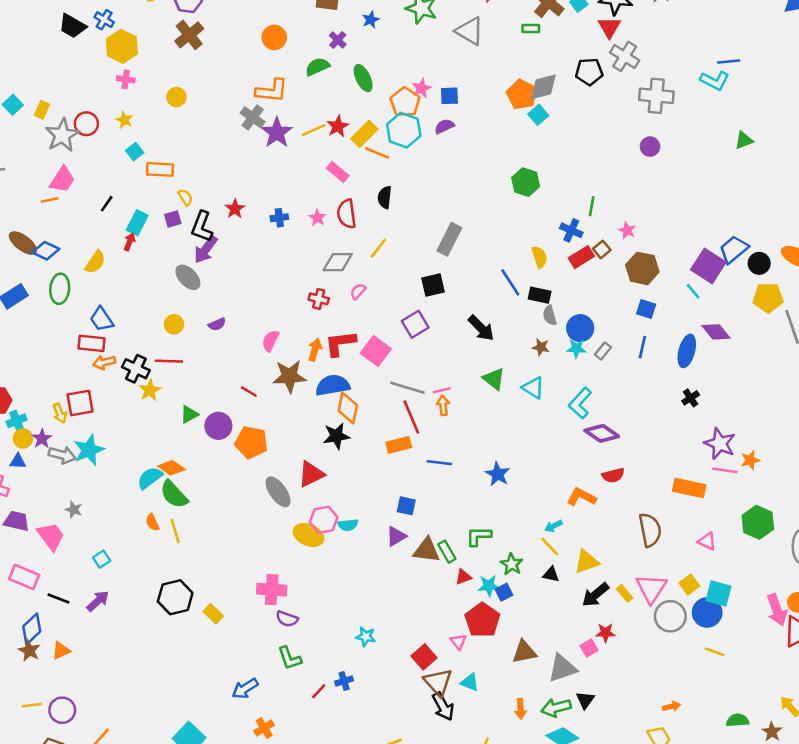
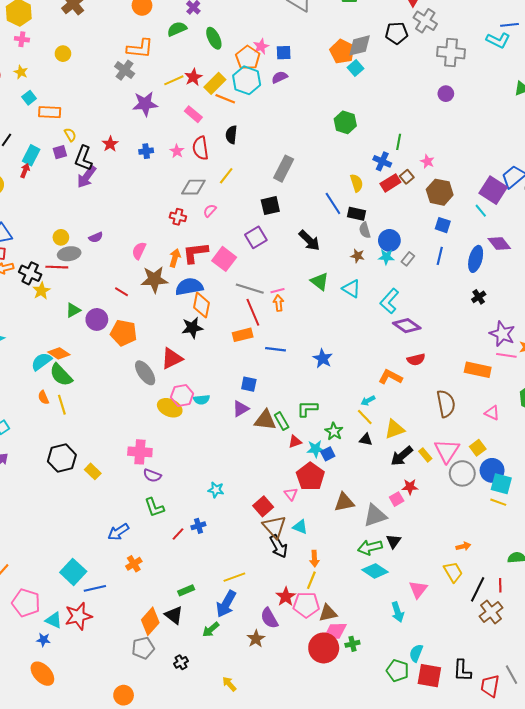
purple star: (277, 133) -> (145, 104), moved, turned 30
gray ellipse: (188, 277) -> (69, 254), moved, turned -55
cyan square: (719, 593) -> (501, 484), moved
orange arrow: (520, 709) -> (314, 559), moved

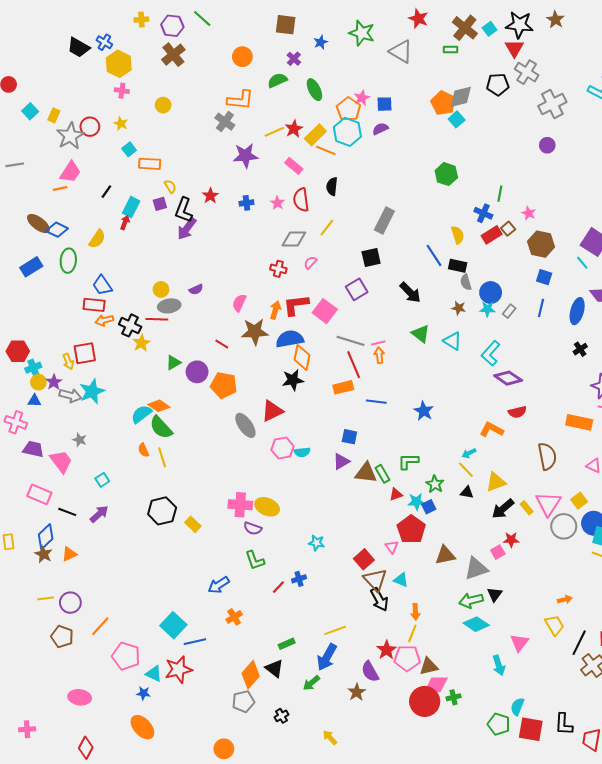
gray cross: (451, 53) -> (552, 104), turned -32
yellow ellipse: (170, 408) -> (267, 507), moved

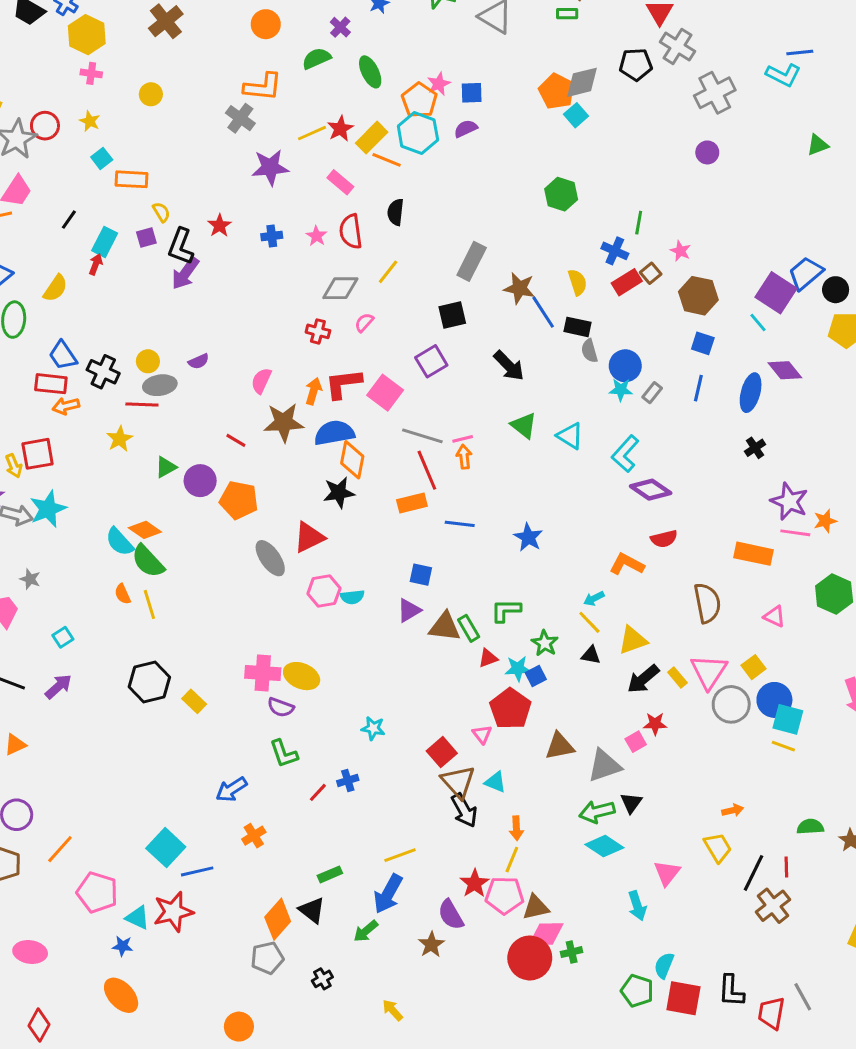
brown star: (459, 308) -> (519, 288), moved, size x1.5
black cross: (130, 325) -> (103, 372), moved
cyan semicircle: (141, 414) -> (120, 542), turned -95

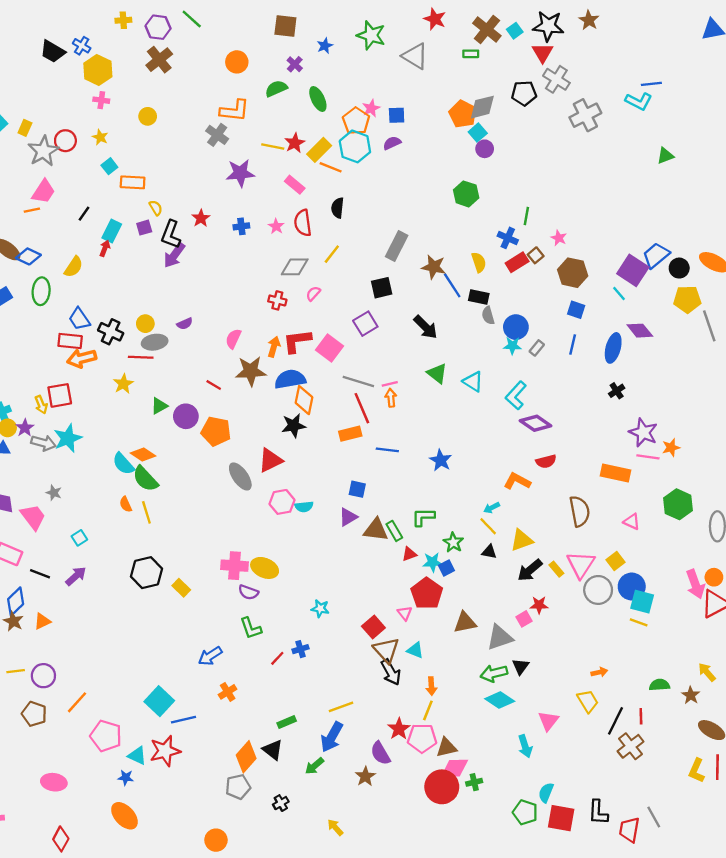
yellow line: (312, 133) -> (273, 146), turned 35
purple circle: (707, 152) -> (485, 149), moved
orange arrow: (66, 406) -> (82, 358), size x1.4

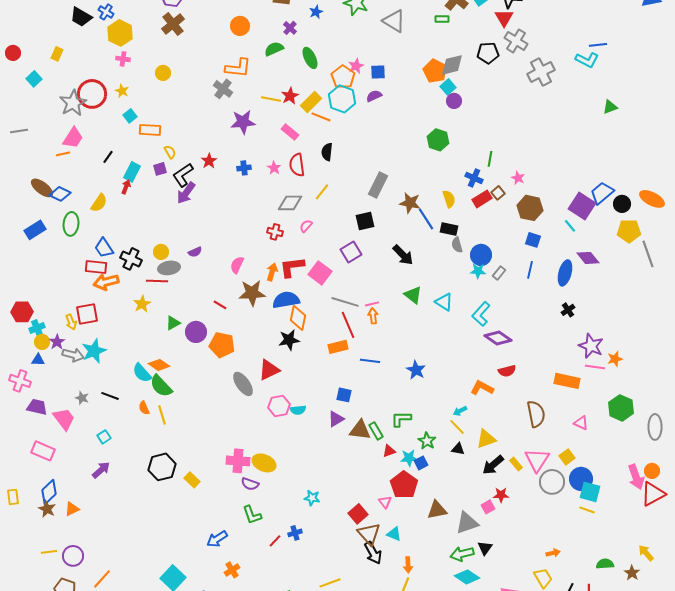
yellow rectangle: (25, 128) -> (57, 54), moved
red circle: (65, 141) -> (92, 94), size x1.5
black L-shape: (171, 234) -> (183, 175), turned 35
black line: (40, 574) -> (110, 396), moved

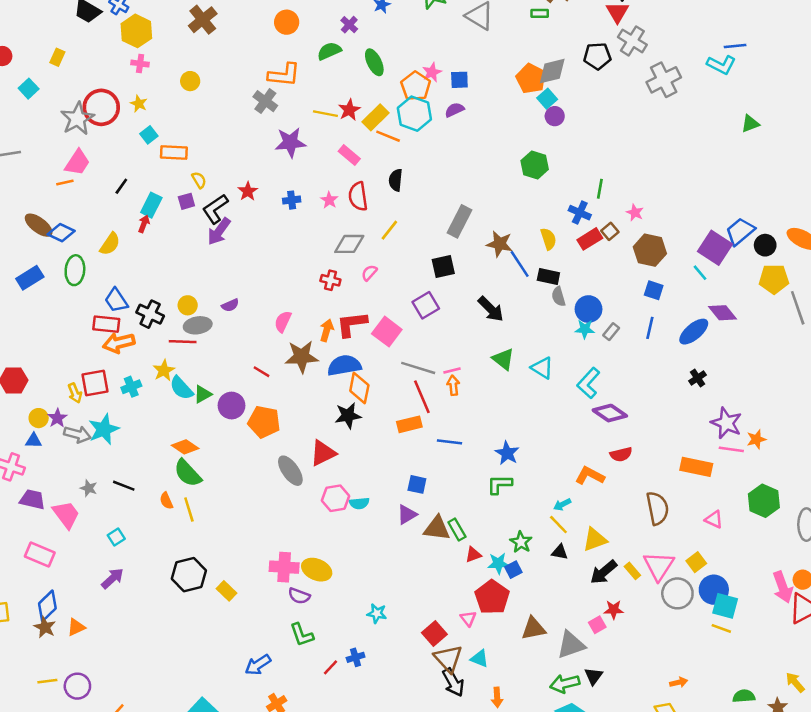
blue ellipse: (565, 273) -> (694, 332), turned 35
cyan cross: (37, 328) -> (131, 387), moved
cyan semicircle: (142, 373) -> (181, 388), moved
green L-shape: (401, 419) -> (500, 484), moved

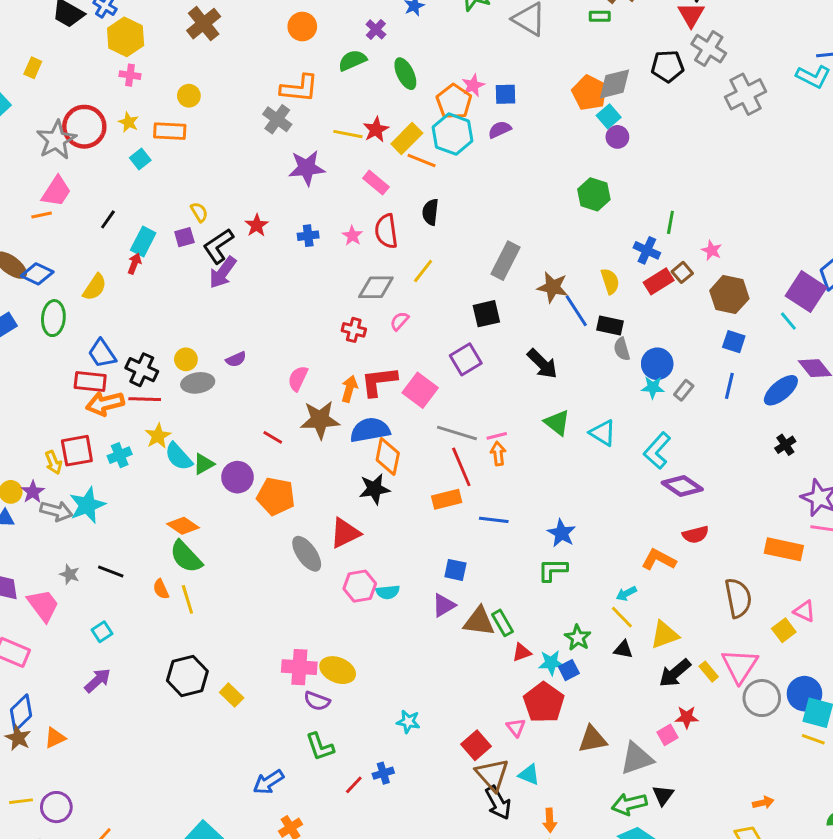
orange rectangle: (174, 152) -> (170, 131), moved
red line: (183, 342) -> (145, 399), moved
yellow square: (696, 562) -> (784, 630), moved

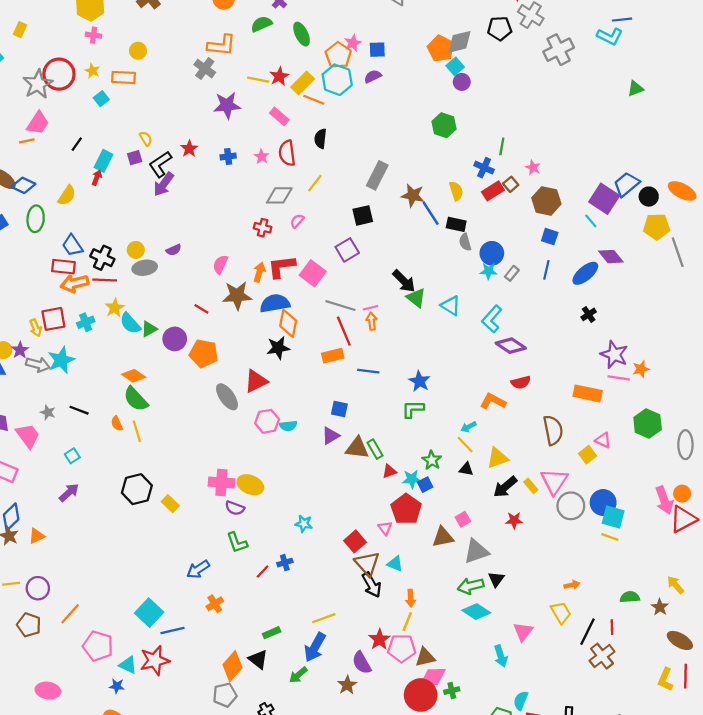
black arrow: (542, 364) -> (404, 281), moved
pink square: (668, 735) -> (463, 519), moved

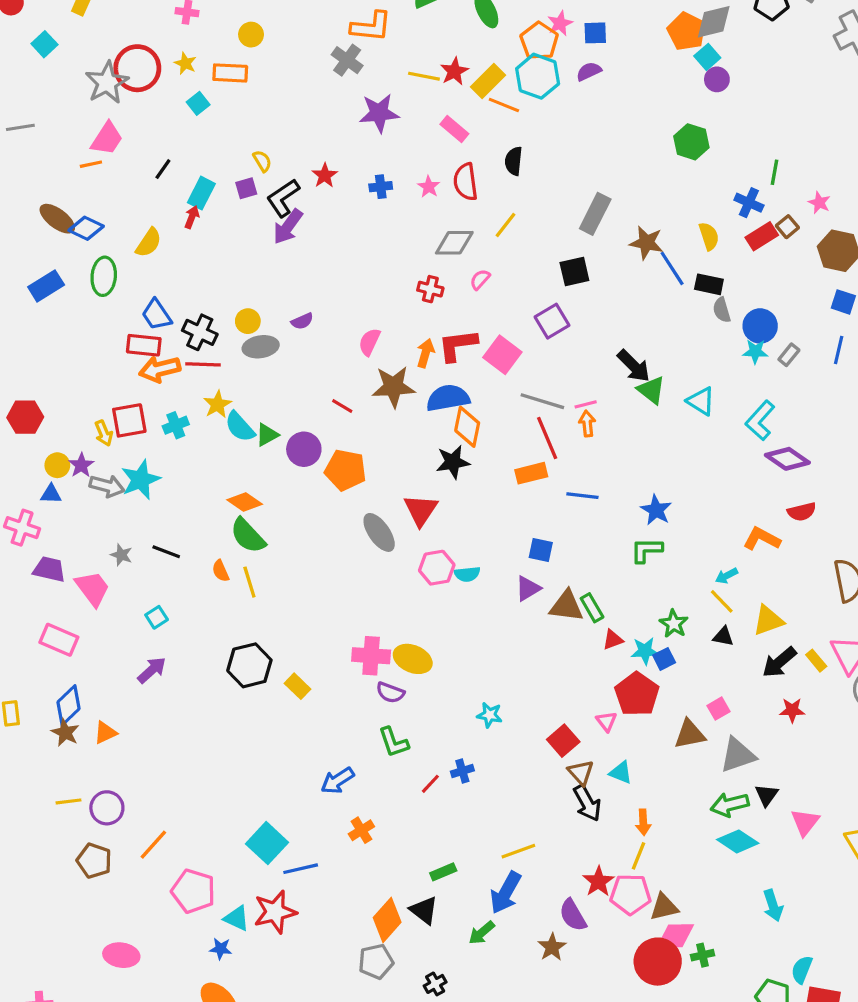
red triangle: (256, 381) -> (421, 510), turned -30
brown triangle: (367, 564) -> (581, 773), size x0.7
pink triangle: (523, 632) -> (805, 822), moved

